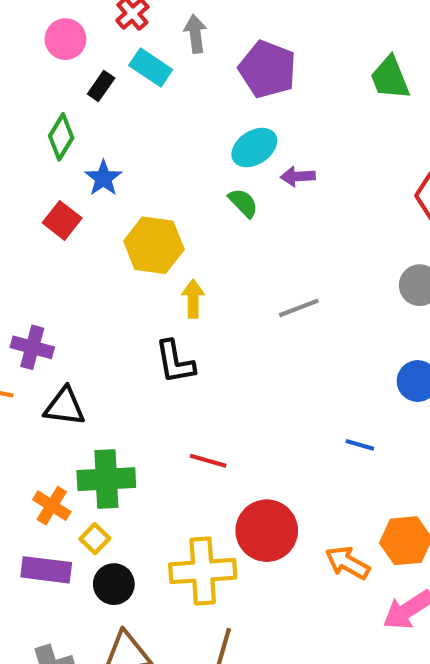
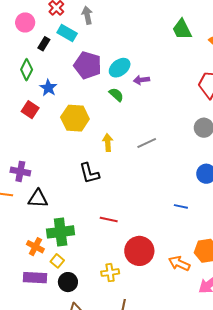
purple pentagon: (267, 69) -> (88, 65), moved
yellow arrow: (193, 299) -> (108, 143), moved
yellow cross: (203, 571) -> (110, 273), size x0.6

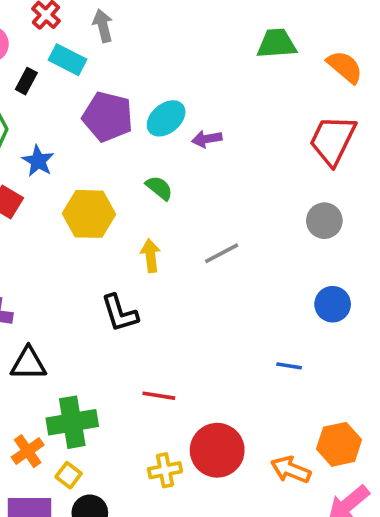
green trapezoid: (182, 29) -> (277, 44), turned 115
green semicircle: (116, 95) -> (159, 188), moved
orange cross: (35, 247) -> (28, 451), turned 30
yellow cross: (110, 273) -> (165, 470), moved

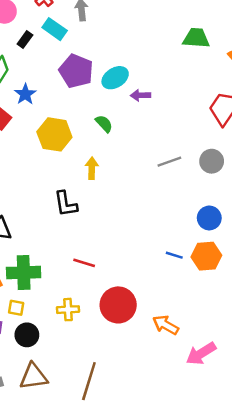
gray line: (222, 253) -> (169, 162), moved
orange hexagon: (339, 444) -> (206, 256), moved
yellow cross: (165, 470) -> (68, 310), moved
yellow square: (69, 475) -> (16, 308), turned -35

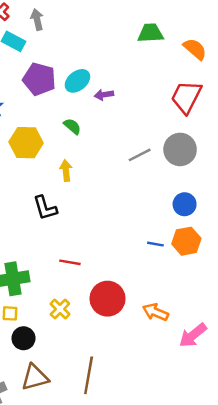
gray circle: (212, 161) -> (180, 149), size x1.4
yellow cross: (68, 310) -> (60, 309), turned -36

